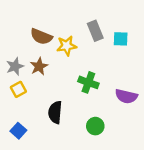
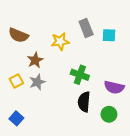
brown semicircle: (41, 37) -> (19, 35), moved
gray star: (15, 66) -> (37, 82), moved
black semicircle: (55, 112) -> (84, 102), moved
green circle: (95, 126) -> (109, 114), moved

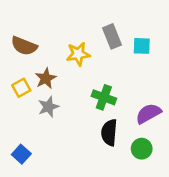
yellow square: (16, 81) -> (21, 88), moved
purple semicircle: (114, 87) -> (148, 114), turned 138

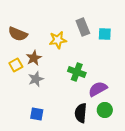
purple semicircle: (148, 114) -> (98, 89), moved
black semicircle: (109, 132) -> (81, 113), moved
blue square: (21, 154) -> (37, 114), moved, turned -32

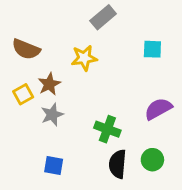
gray rectangle: (83, 27) -> (103, 17), moved, turned 72
green cross: (77, 72) -> (107, 129), moved
purple semicircle: (98, 89) -> (158, 109), moved

